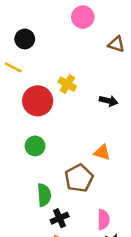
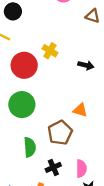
green circle: (35, 146) -> (22, 105), size x1.5
black cross: (60, 218) -> (53, 167), moved

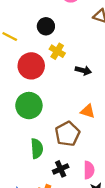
black circle: (13, 11) -> (46, 26), moved
black arrow: (86, 65) -> (83, 70), moved

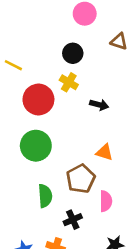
black circle: (46, 26) -> (73, 53), moved
pink semicircle: (89, 170) -> (106, 201), moved

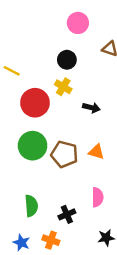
brown pentagon: (81, 179) -> (64, 154), moved, turned -30
green semicircle: (45, 196) -> (31, 206), moved

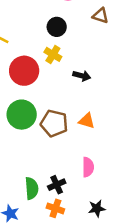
green semicircle: (31, 206) -> (32, 188), moved
orange cross: (51, 240) -> (55, 208), moved

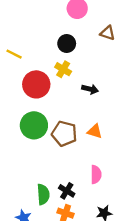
black cross: (57, 185) -> (67, 191), turned -35

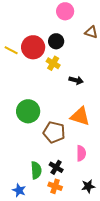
red circle: (36, 84) -> (33, 47), moved
orange triangle: (95, 131) -> (80, 116), size x1.5
brown pentagon: (64, 134) -> (54, 132), moved

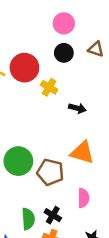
black circle: (56, 41) -> (64, 53), moved
green circle: (28, 111) -> (18, 161), moved

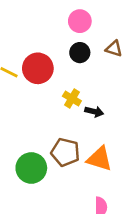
yellow cross: (49, 87) -> (72, 98), moved
brown pentagon: (50, 172) -> (65, 152), moved

